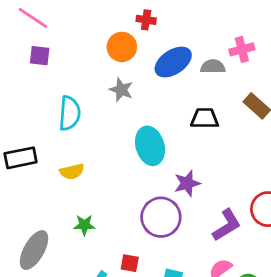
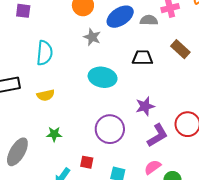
gray star: (121, 90) -> (92, 37), moved
cyan ellipse: (150, 146) -> (103, 77), turned -64
purple star: (187, 183) -> (145, 106), moved

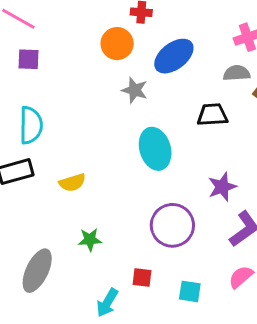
gray semicircle: (149, 20) -> (237, 73), moved
cyan semicircle: (44, 53) -> (31, 125), moved
cyan ellipse: (103, 77) -> (155, 149), turned 68

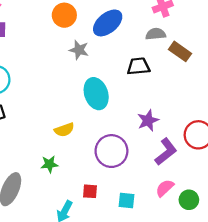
yellow semicircle: (72, 183) -> (64, 130), moved

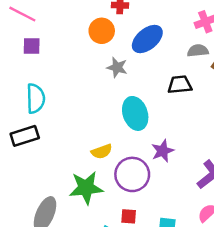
purple star: (148, 120) -> (163, 151), moved
purple circle: (111, 151) -> (132, 174), moved
green star: (49, 164) -> (86, 188), size x1.8

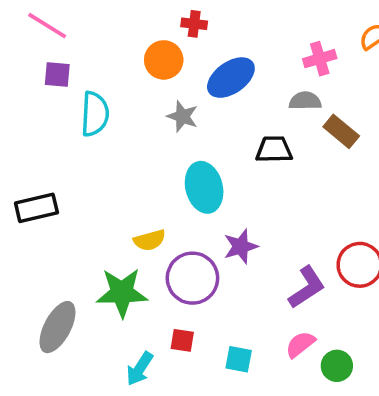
cyan semicircle: (36, 98) -> (95, 114), moved

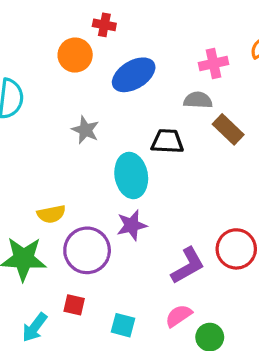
gray star: (182, 116) -> (85, 130), moved
cyan ellipse: (204, 187) -> (131, 175), moved

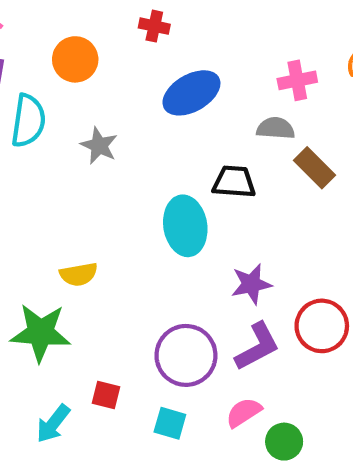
orange circle: (75, 55) -> (75, 59), moved
gray star: (85, 130) -> (99, 146), moved
purple star: (132, 225) -> (251, 284), moved
purple circle: (87, 250) -> (186, 355), moved

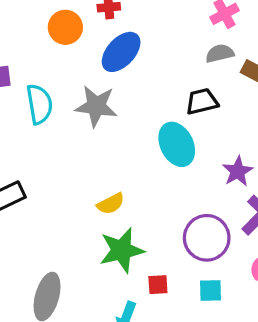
orange circle: (75, 59) -> (65, 27), moved
blue ellipse: (191, 93) -> (121, 52), moved
gray star: (99, 146) -> (96, 106), size x1.5
green star: (41, 333) -> (122, 250), moved

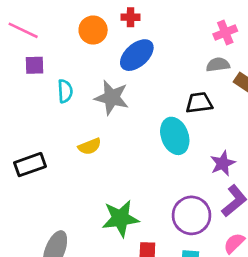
cyan semicircle: (39, 104) -> (65, 91), size x0.7
yellow semicircle: (111, 204) -> (90, 146), moved

